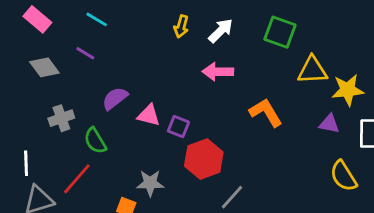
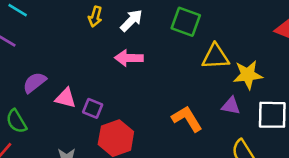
orange L-shape: (266, 113) -> (187, 119), moved

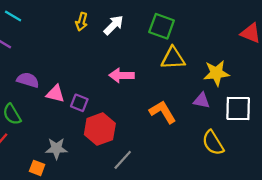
yellow triangle: (215, 57) -> (173, 58), moved
pink arrow: (129, 58) -> (122, 75), moved
purple semicircle: (34, 83) -> (28, 80), turned 55

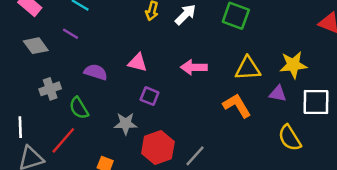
yellow triangle: (173, 58) -> (248, 68), moved
pink triangle: (55, 94) -> (138, 62), moved
red hexagon: (100, 129) -> (158, 148), moved
gray star: (56, 148) -> (126, 124), moved

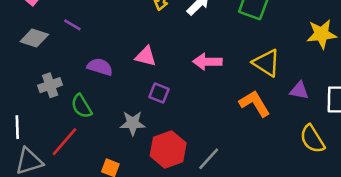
gray diamond: (36, 46) -> (34, 38), turned -35
yellow star: (293, 65) -> (322, 34), moved
yellow triangle: (248, 68) -> (266, 63), turned 36

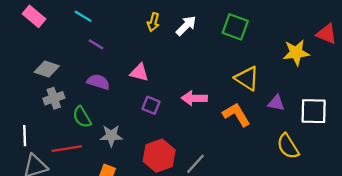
purple line: (72, 25) -> (96, 44), moved
gray diamond: (34, 38) -> (47, 69), moved
pink arrow: (207, 62) -> (194, 98), moved
gray star: (133, 123) -> (111, 136), moved
red line: (64, 142) -> (67, 149), turned 40

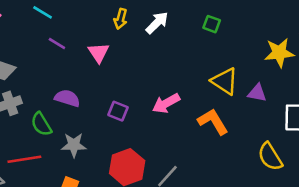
green square: (235, 27) -> (212, 24), size x0.6
pink triangle: (139, 72) -> (98, 53), moved, turned 42
purple semicircle: (98, 82) -> (67, 98), moved
pink arrow: (194, 98) -> (166, 103), turned -30
purple triangle: (276, 103) -> (257, 93), moved

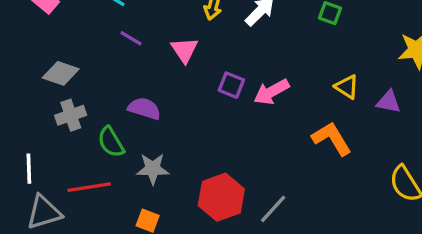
yellow triangle: (225, 81) -> (347, 87), size x0.7
pink arrow: (166, 103) -> (271, 92), moved
purple square: (118, 111) -> (231, 85), moved

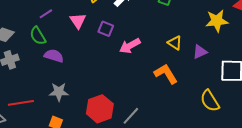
purple line: (131, 38) -> (46, 14), turned -64
purple square: (231, 85) -> (106, 29), moved
purple triangle: (389, 102) -> (200, 52), turned -35
green semicircle: (111, 142) -> (38, 36), moved

